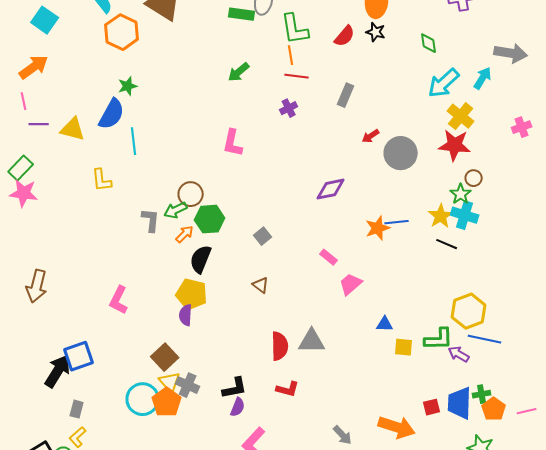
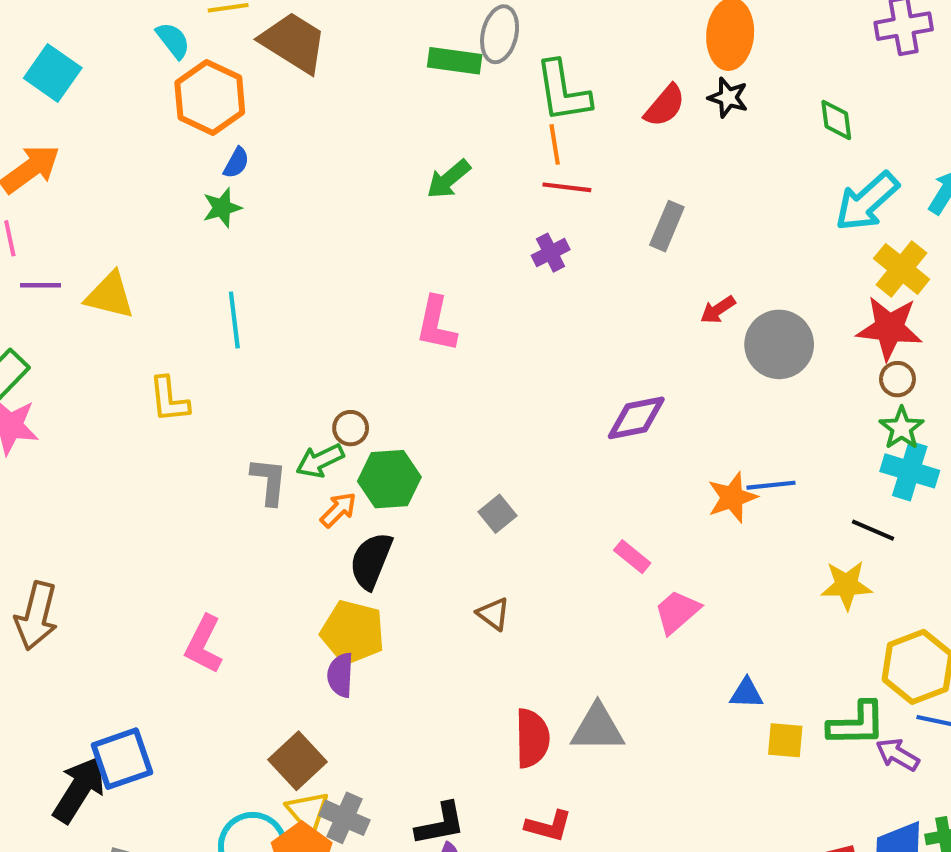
blue semicircle: (112, 114) -> (236, 163), moved, size x0.5
brown circle: (474, 178) -> (897, 379), moved
brown circle: (191, 194) -> (351, 428), size x0.7
yellow star: (441, 216) -> (846, 585), moved, turned 30

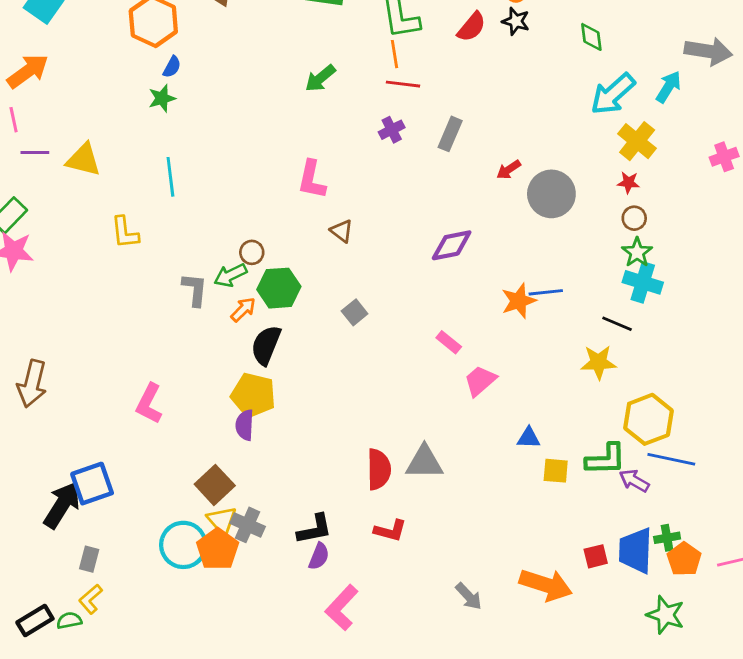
gray rectangle: (667, 226) -> (450, 134), moved
red star: (889, 328) -> (628, 182), size x0.5
brown triangle: (493, 614) -> (342, 231), moved

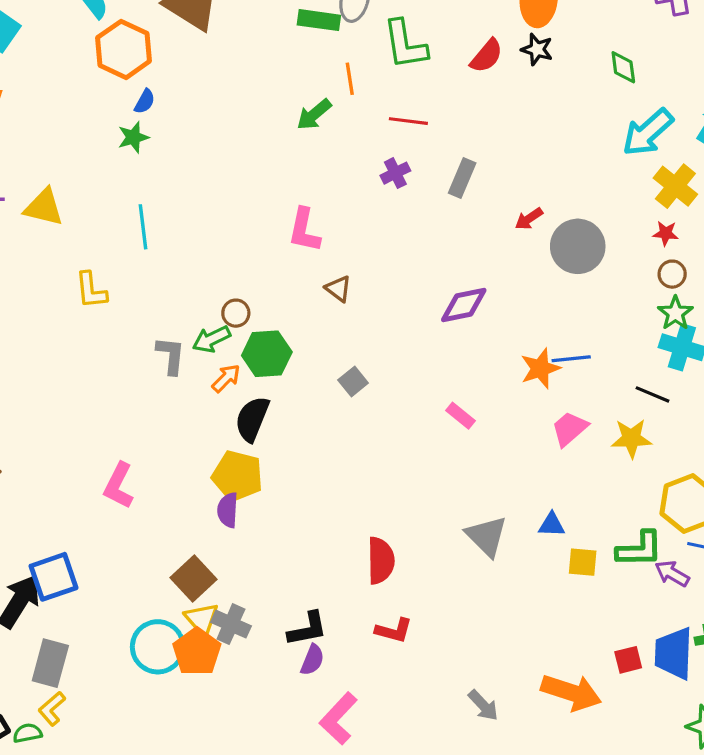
orange line: (394, 54) -> (350, 79), moved
pink trapezoid: (480, 381) -> (570, 429), moved
gray triangle: (424, 462) -> (487, 536), moved, turned 45
gray rectangle: (89, 559) -> (50, 663), size x1.6

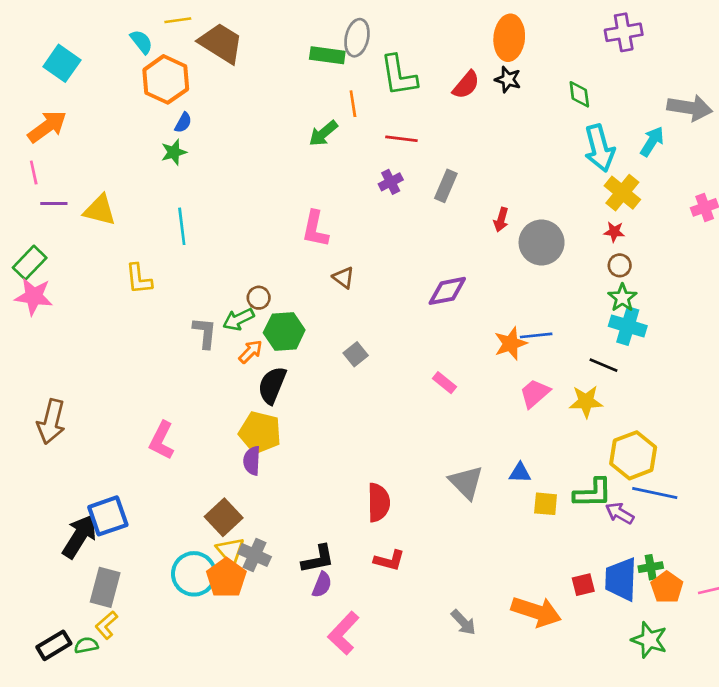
cyan arrow: (648, 132) -> (599, 148), turned -63
red arrow: (529, 219) -> (501, 220), turned -40

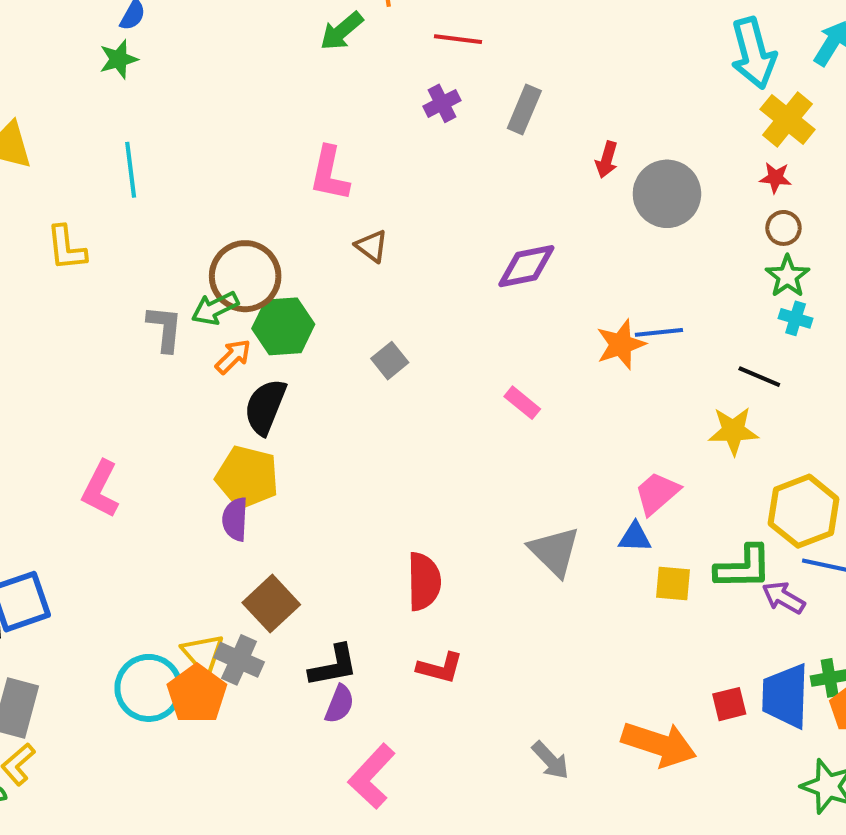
brown circle: (259, 298) -> (245, 276), size x2.0
cyan cross: (628, 326) -> (796, 318), size x0.6
pink trapezoid: (535, 393) -> (657, 493), moved
brown square: (224, 517) -> (271, 604), moved

